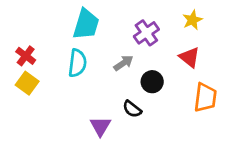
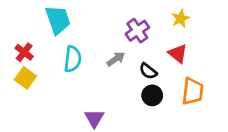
cyan trapezoid: (86, 24) -> (58, 20), moved, turned -36
black circle: (152, 82) -> (152, 95), moved
black semicircle: (132, 109) -> (148, 71), moved

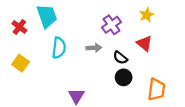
red cross: (24, 52) -> (19, 27), moved
gray arrow: (116, 59) -> (94, 48), turned 32
orange trapezoid: (193, 91) -> (156, 89), moved

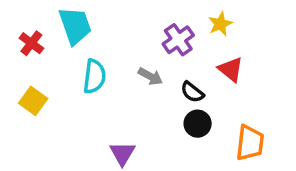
yellow star: (147, 15) -> (220, 24), moved
gray arrow: (94, 48) -> (150, 76), turned 32

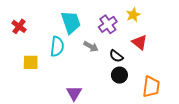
cyan trapezoid: (75, 26) -> (71, 22), moved
yellow square: (33, 101) -> (31, 62), moved, turned -35

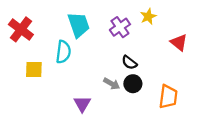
red cross: (19, 26) -> (21, 29), size x1.5
red triangle: (140, 42) -> (179, 42), moved
gray arrow: (91, 47) -> (112, 84), moved

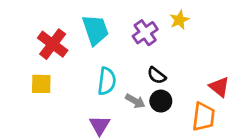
red cross: (21, 29) -> (53, 44), moved
red triangle: (179, 42) -> (219, 87), moved
cyan semicircle: (63, 52) -> (107, 81), moved

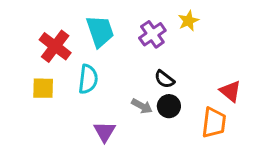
cyan semicircle: (107, 81) -> (88, 79), moved

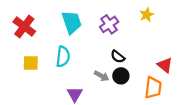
yellow star: (188, 21) -> (147, 15), moved
red cross: (55, 46) -> (24, 27), moved

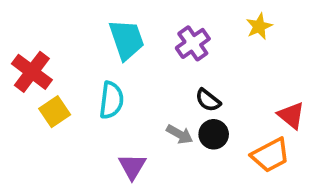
red cross: (24, 27) -> (32, 72), moved
yellow square: (31, 63) -> (55, 112), turned -35
orange trapezoid: (153, 88) -> (270, 155), turned 55

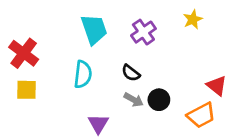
black semicircle: (208, 100) -> (131, 73), moved
yellow square: (55, 112) -> (26, 90), moved, turned 35

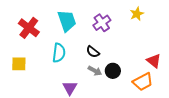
red cross: (24, 53) -> (29, 28), moved

